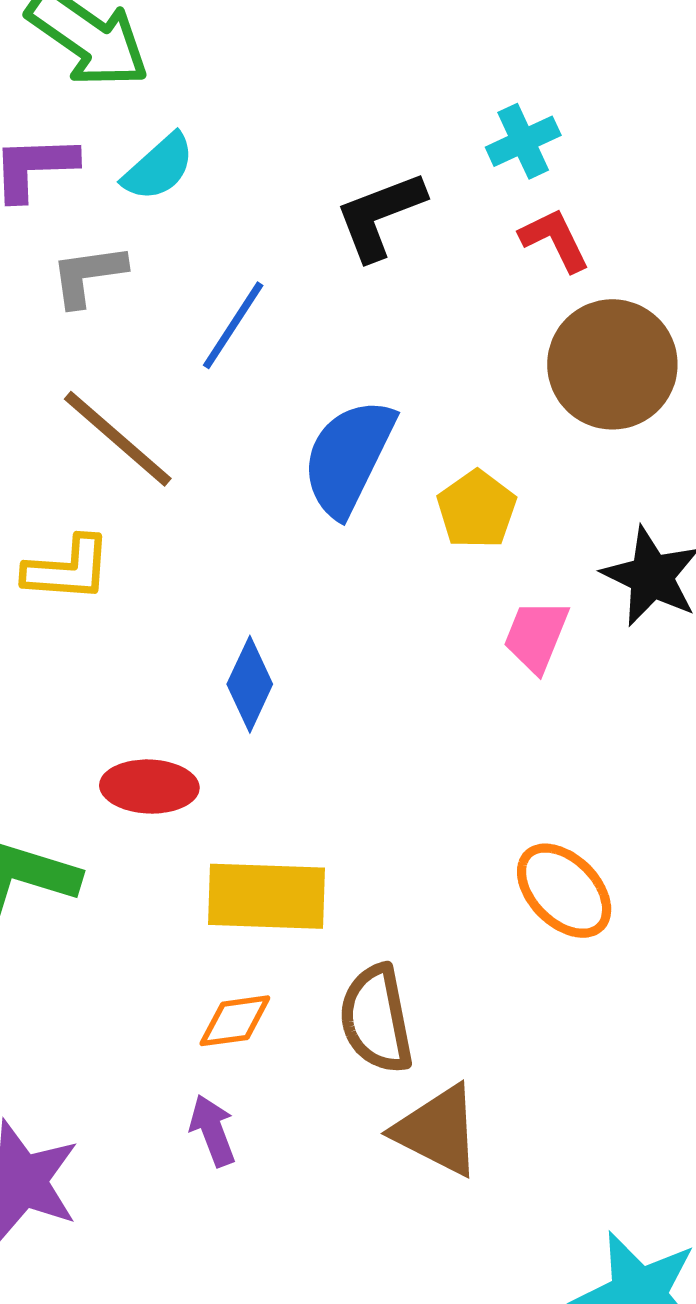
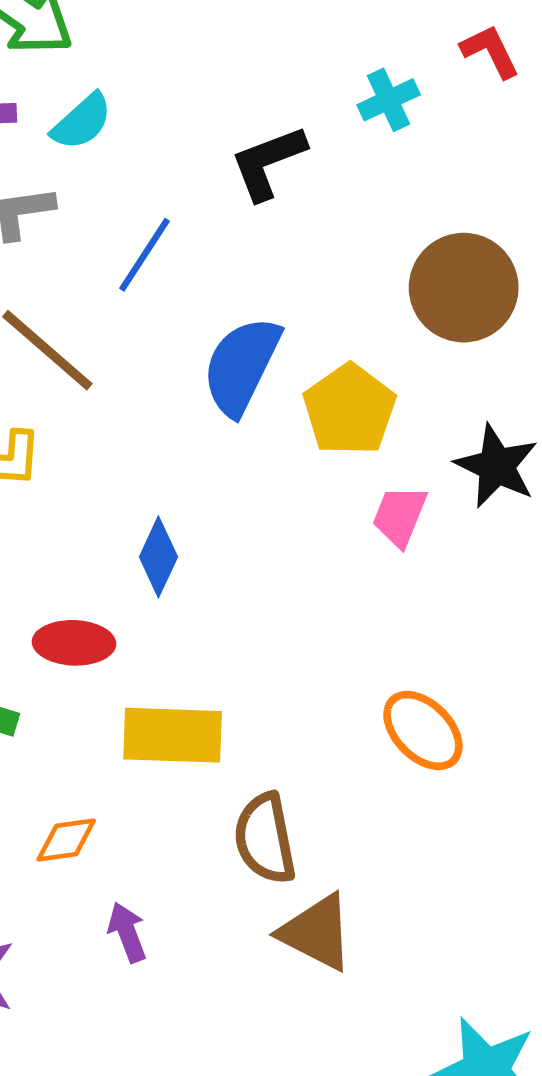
red L-shape: (555, 240) -> (490, 51), moved
yellow pentagon: (477, 509) -> (349, 410), size x1.4
orange diamond: (235, 1021) -> (66, 840), moved

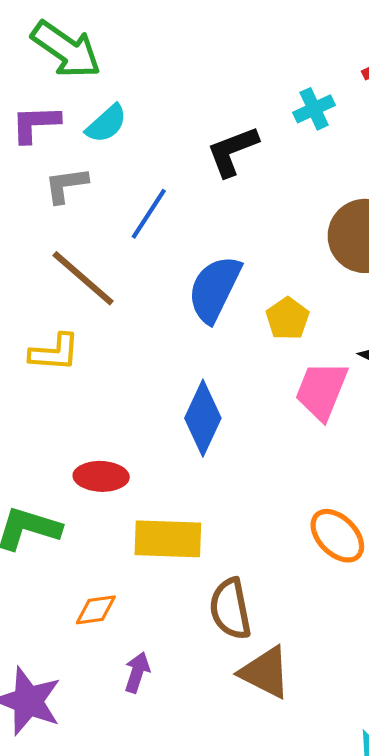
yellow pentagon: (349, 410) -> (288, 319), size x0.7
pink trapezoid: (399, 516) -> (321, 391), size x1.4
blue diamond: (158, 557) -> (203, 418), moved, size x1.4
purple arrow: (127, 932) -> (137, 672), turned 39

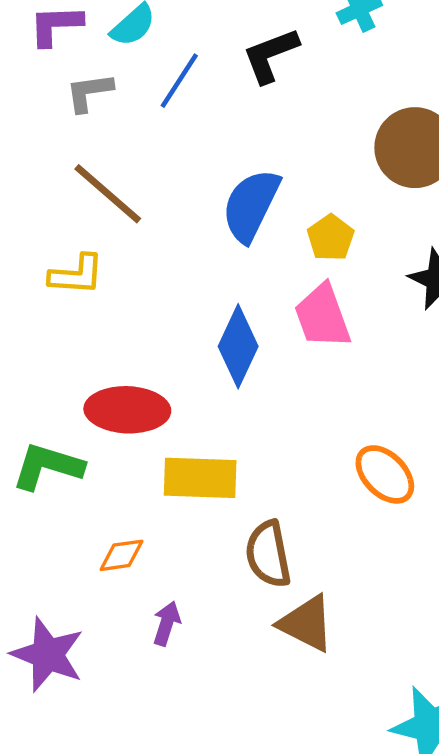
blue line: (149, 214) -> (179, 81), moved
pink trapezoid: (321, 391) -> (322, 316), moved, turned -42
red ellipse: (101, 476) -> (127, 410), size x1.4

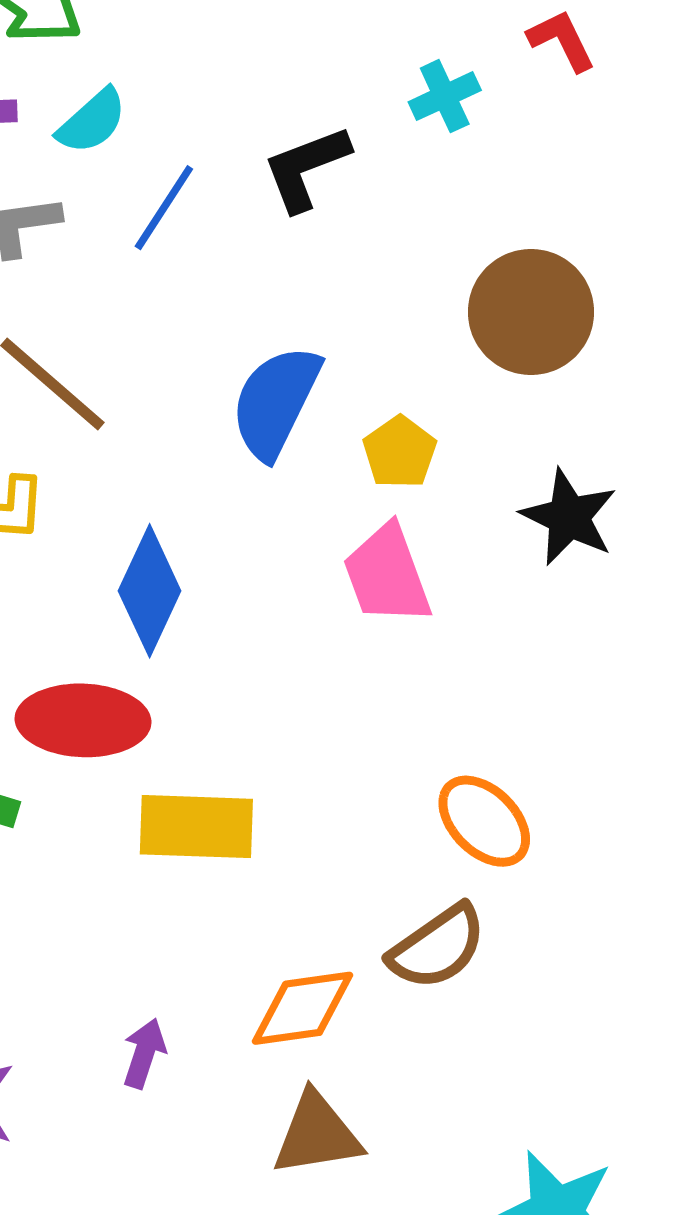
blue diamond: (238, 346) -> (150, 591), moved
brown semicircle: (268, 554) -> (437, 947), moved, turned -114
orange diamond: (122, 555) -> (303, 1008), moved, size x1.5
brown triangle: (306, 623) -> (317, 1134), moved, turned -36

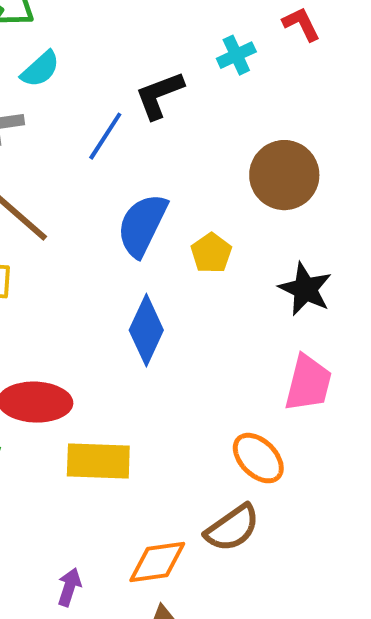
blue line: (164, 208) -> (105, 136), moved
pink trapezoid: (387, 575) -> (308, 383), moved, turned -146
blue diamond: (150, 591) -> (146, 330), moved

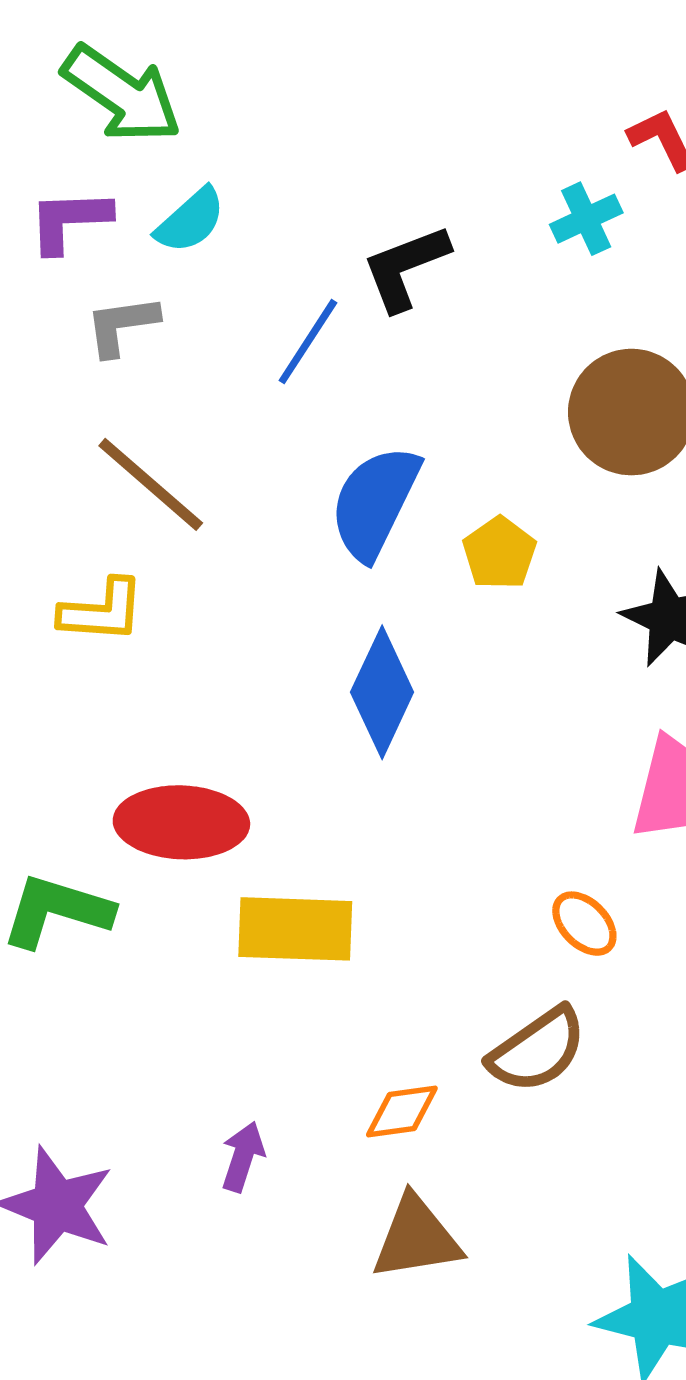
cyan cross: (236, 55) -> (586, 219), moved
orange ellipse: (258, 458) -> (584, 924), size x0.7
orange diamond: (157, 562) -> (402, 1111), size x0.7

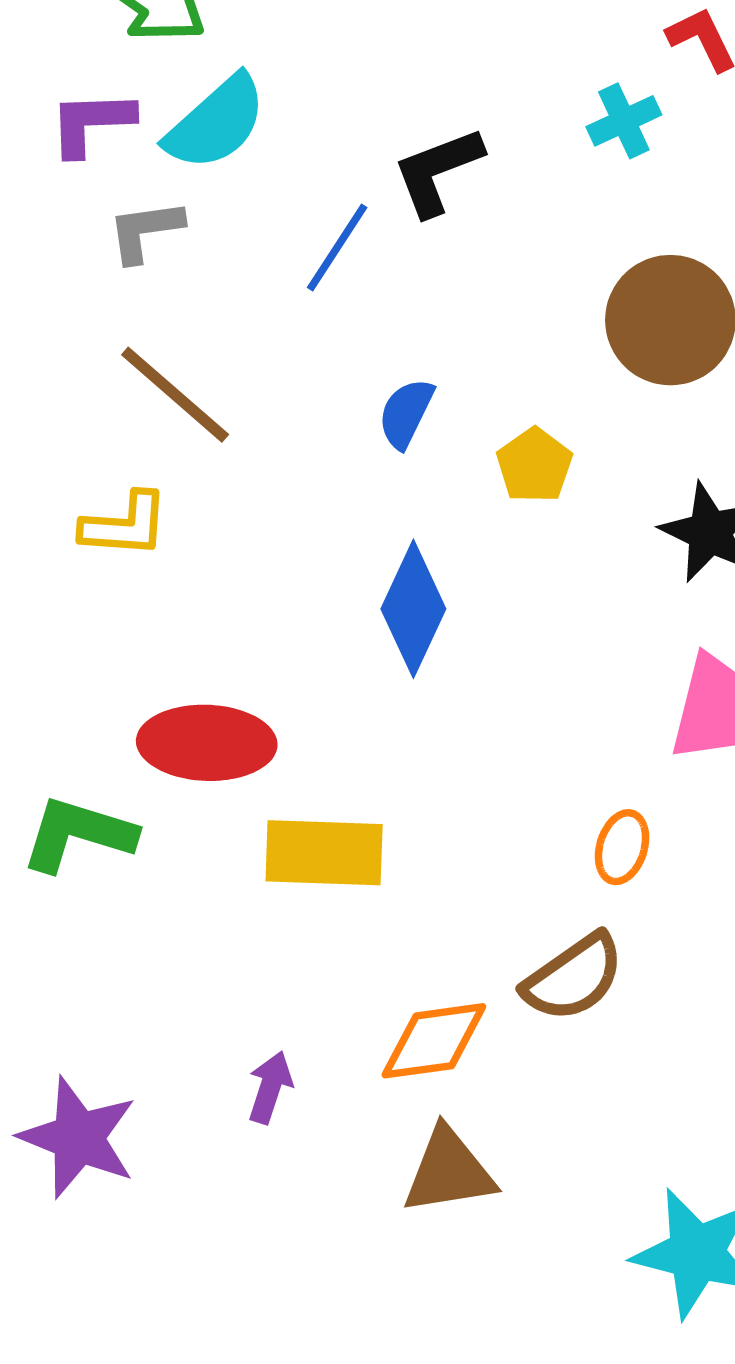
cyan semicircle: (190, 220) -> (216, 123), size x1.4
blue semicircle: (375, 502) -> (406, 413), size x0.6
orange ellipse: (584, 924) -> (622, 847), turned 62
orange diamond: (402, 1111) -> (434, 1041), size x1.4

